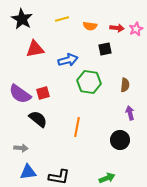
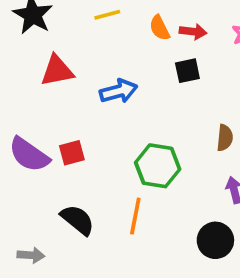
orange semicircle: (90, 26) -> (160, 28), turned 56
red arrow: (117, 28) -> (193, 32), moved
green hexagon: (89, 82) -> (158, 166), moved
black semicircle: (38, 119) -> (78, 220), moved

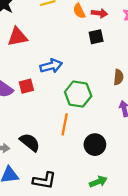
blue arrow: (119, 91) -> (51, 66), moved
black semicircle: (78, 220) -> (30, 142), moved
black circle: (215, 240) -> (95, 145), moved

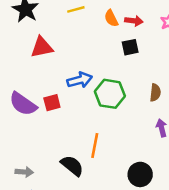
green hexagon: (78, 94) -> (110, 94), moved
black semicircle: (30, 142) -> (72, 166), moved
black circle: (95, 145) -> (140, 174), moved

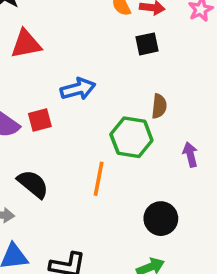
brown semicircle: (155, 93) -> (159, 106), moved
green hexagon: (110, 94) -> (131, 137), moved
black semicircle: (72, 166) -> (33, 184), moved

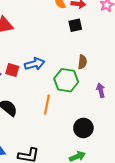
blue arrow: (78, 89) -> (35, 64), moved
red square: (40, 120) -> (12, 70), turned 32

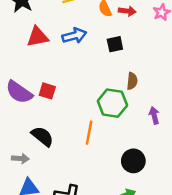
black square: (75, 25) -> (115, 44), moved
blue arrow: (35, 64) -> (74, 36), moved

